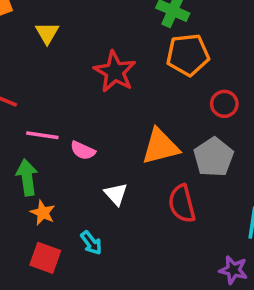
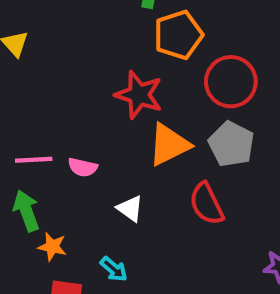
red star: (115, 72) -> (139, 95), moved
red circle: (224, 104) -> (231, 82), size x1.6

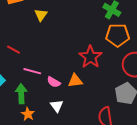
orange triangle: (169, 145) -> (75, 81), moved, size x0.7
white triangle: (130, 208) -> (57, 106), moved

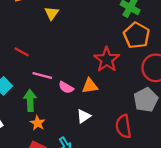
orange pentagon: (118, 35) -> (137, 35), turned 30
white triangle: (57, 106) -> (84, 116), moved, turned 32

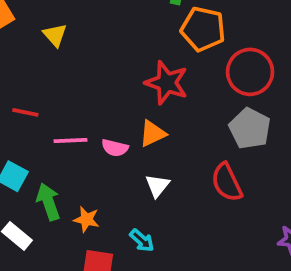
green arrow: (30, 100) -> (48, 202), moved

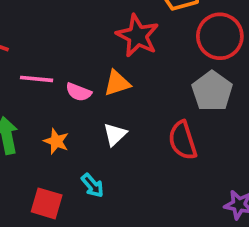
orange star: (86, 219) -> (56, 141), moved

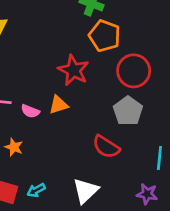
white triangle: (115, 134) -> (86, 191), moved, size x1.5
red semicircle: (183, 140) -> (106, 147), turned -40
cyan arrow: (93, 185) -> (36, 190), moved, turned 102

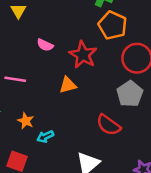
pink semicircle: (30, 111) -> (45, 45), moved
cyan arrow: (36, 190) -> (45, 137), moved

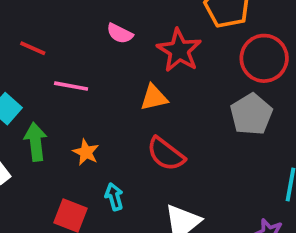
red semicircle: (109, 125) -> (166, 154), moved
cyan arrow: (45, 137) -> (114, 197), moved, turned 98

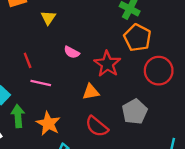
red line: (33, 48) -> (28, 60), moved, turned 42
gray pentagon: (251, 114) -> (135, 112), moved
orange star: (86, 152) -> (48, 123), size x1.5

